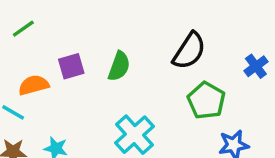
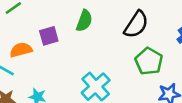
green semicircle: (119, 66) -> (84, 21), moved

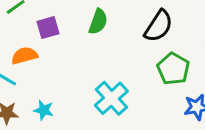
purple square: (49, 36) -> (48, 28), moved

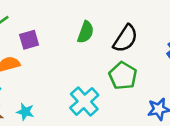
green semicircle: (98, 22) -> (86, 32), moved
green pentagon: (173, 69) -> (123, 76), moved

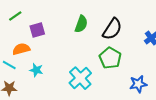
cyan star: (25, 112) -> (36, 70), moved

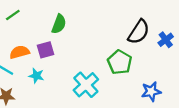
green semicircle: (81, 24) -> (59, 24), moved
black semicircle: (112, 29) -> (139, 32), moved
purple square: (37, 30) -> (45, 50), moved

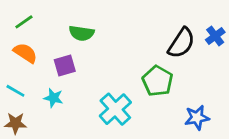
green semicircle: (59, 24) -> (82, 33), turned 78
blue cross: (166, 40) -> (215, 36), moved
orange semicircle: (20, 52) -> (25, 53), moved, turned 48

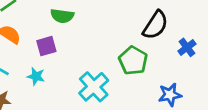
blue cross: (215, 36) -> (187, 47), moved

